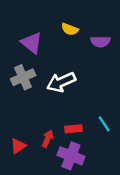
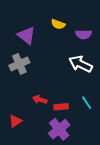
white arrow: (61, 82) -> (80, 64), moved, turned 50
red arrow: (48, 139) -> (40, 100), moved, turned -96
purple cross: (71, 156) -> (59, 129), turned 30

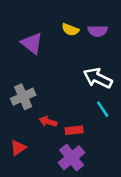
purple semicircle: (84, 34) -> (98, 31), moved
gray cross: (19, 64) -> (23, 97), moved
cyan line: (87, 103) -> (103, 109), moved

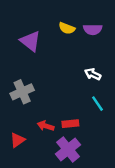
white arrow: (98, 78) -> (93, 74), size x0.6
red arrow: (48, 122) -> (46, 126), moved

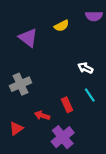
yellow semicircle: (67, 28) -> (62, 26), turned -48
purple semicircle: (93, 29) -> (94, 16), moved
red rectangle: (70, 124) -> (67, 105), moved, turned 72

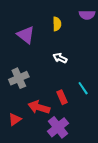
yellow semicircle: (62, 26) -> (57, 24), turned -64
white arrow: (85, 68) -> (60, 58), moved
red arrow: (42, 115) -> (39, 107), size x1.5

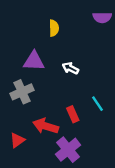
yellow semicircle: (57, 24) -> (54, 28), moved
purple triangle: (26, 35) -> (34, 61), moved, turned -36

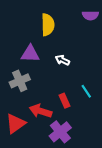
yellow semicircle: (54, 28) -> (48, 25), size x1.5
red triangle: (17, 140) -> (16, 124), size x1.5

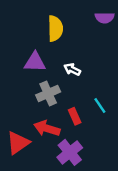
gray cross: (20, 81) -> (48, 93), moved

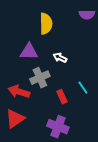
red arrow: (47, 128) -> (19, 92), moved
purple cross: (70, 152) -> (58, 127), turned -30

